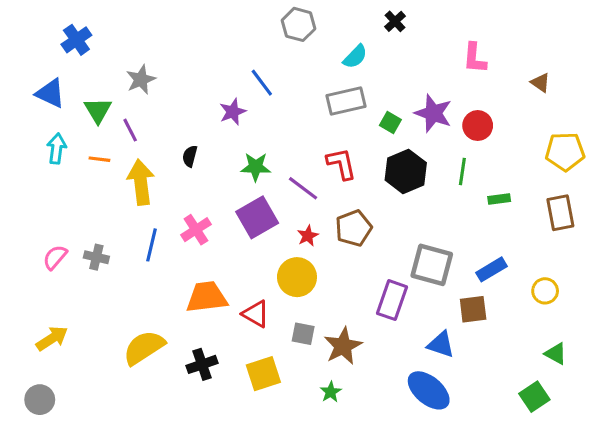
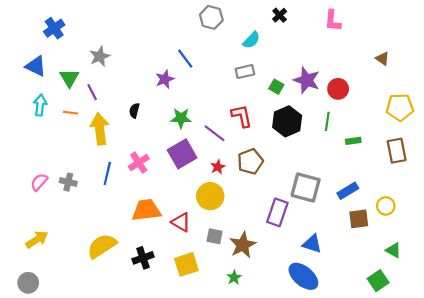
pink L-shape: (475, 58) -> (333, 21), moved
gray rectangle: (346, 101) -> (245, 72), size x0.7
brown square: (473, 309) -> (359, 219), moved

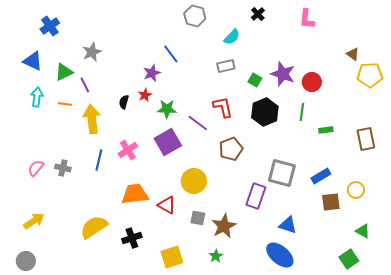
green triangle: (69, 78) -> (64, 72), turned 36
yellow pentagon: (400, 107) -> (370, 75), moved
red star: (218, 167) -> (145, 95), moved
yellow square: (186, 264) -> (172, 257), moved

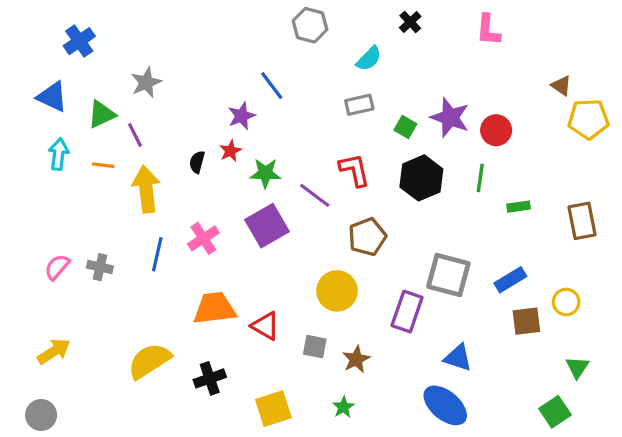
yellow circle: (194, 181) -> (337, 291), moved
brown star: (224, 226) -> (356, 359), size x0.7
green triangle: (363, 231) -> (577, 367), turned 35

